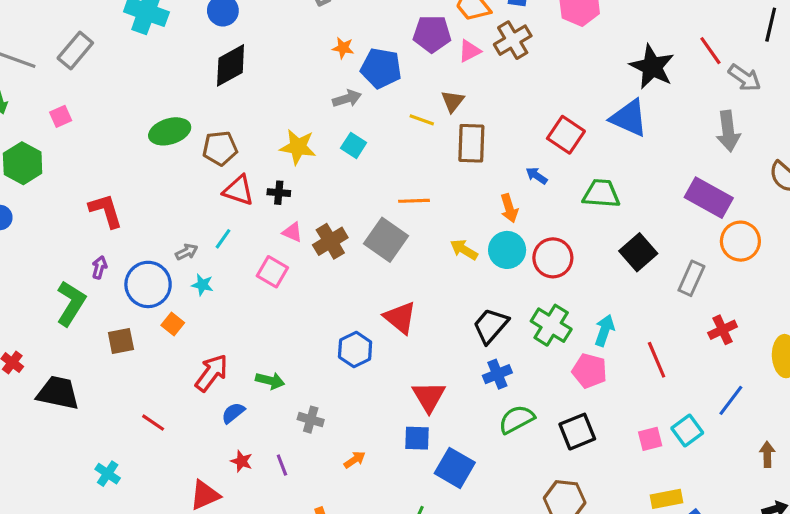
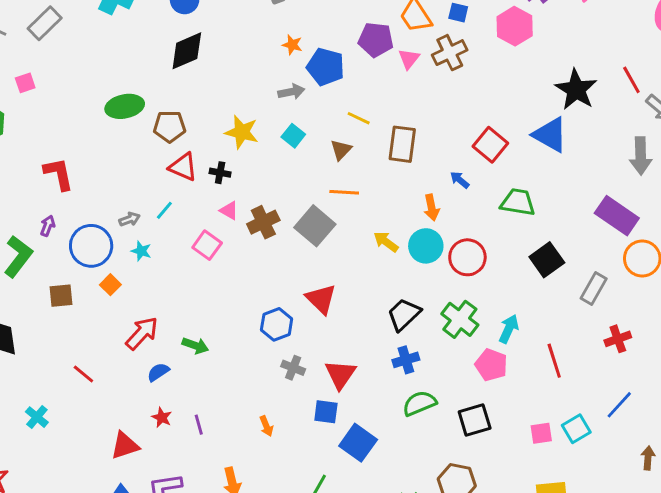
pink triangle: (470, 51) -> (409, 59), turned -30
brown triangle: (453, 101) -> (341, 150), moved
gray cross: (311, 420) -> (293, 368), moved
orange arrow: (355, 460) -> (266, 426), turned 96

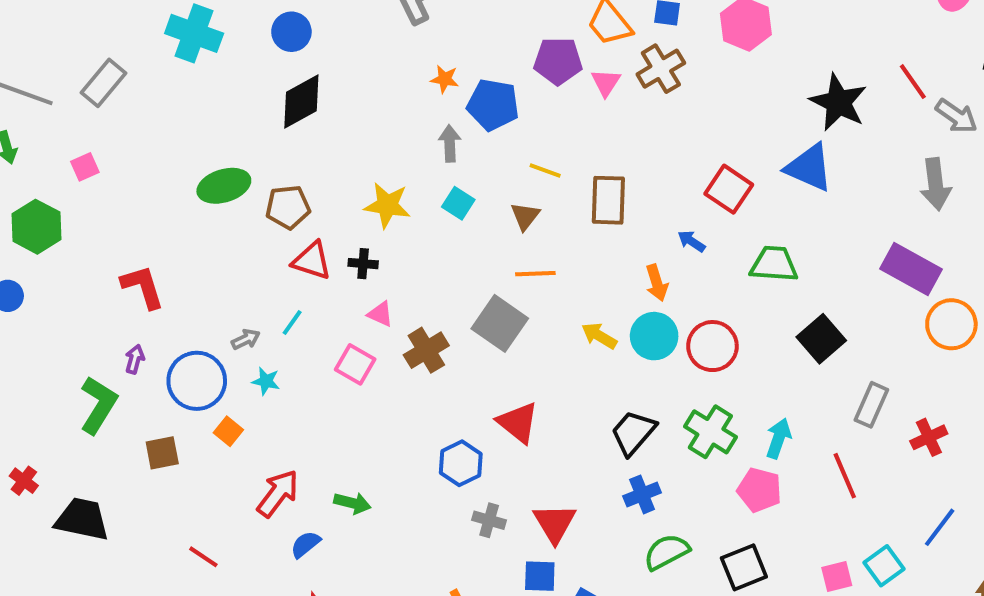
gray arrow: (291, 92) -> (450, 143), turned -75
brown cross: (263, 222) -> (426, 350), moved
gray rectangle: (594, 289) -> (871, 405), moved

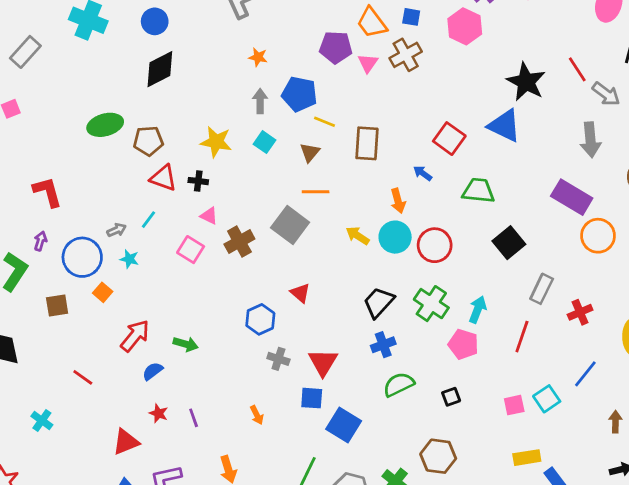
blue pentagon: (493, 105) -> (299, 94), moved
red triangle: (518, 423) -> (300, 293), size x0.7
red line: (845, 476) -> (522, 337), turned 40
black square: (744, 567) -> (451, 397), size x0.6

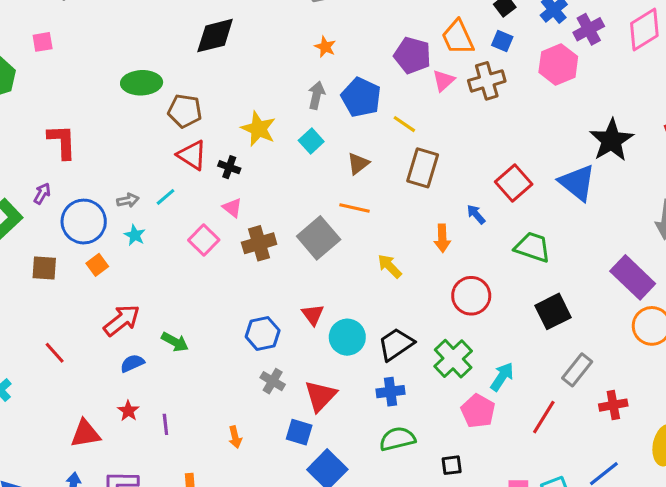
yellow line: (324, 122) -> (404, 124), moved
cyan circle: (395, 237) -> (347, 337), moved

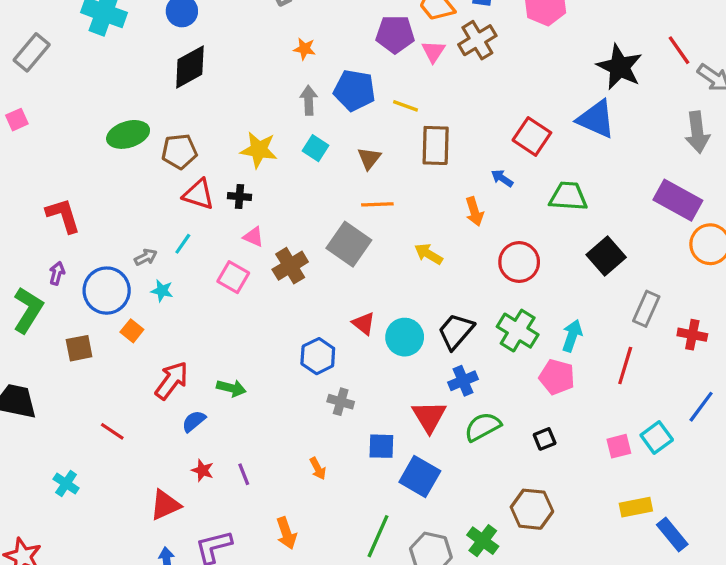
red triangle: (320, 396) -> (429, 417), moved
red cross: (613, 405) -> (692, 335), turned 36

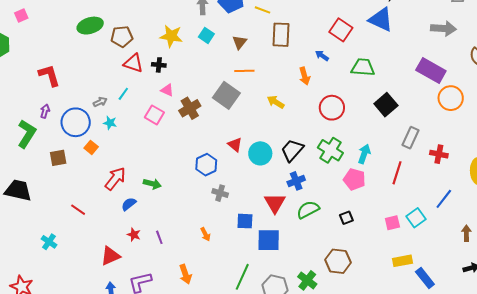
gray arrow: (697, 132) -> (444, 28), turned -80
blue square: (420, 476) -> (269, 240), turned -30

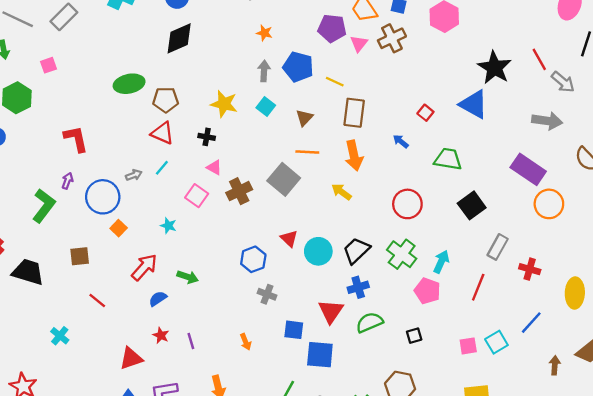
red square: (341, 30) -> (425, 113), size x0.6
red triangle: (133, 63) -> (163, 133), moved
orange arrow: (305, 76) -> (354, 156), moved, size x1.4
cyan star: (110, 123) -> (168, 226), moved
brown square: (58, 158) -> (80, 256), moved

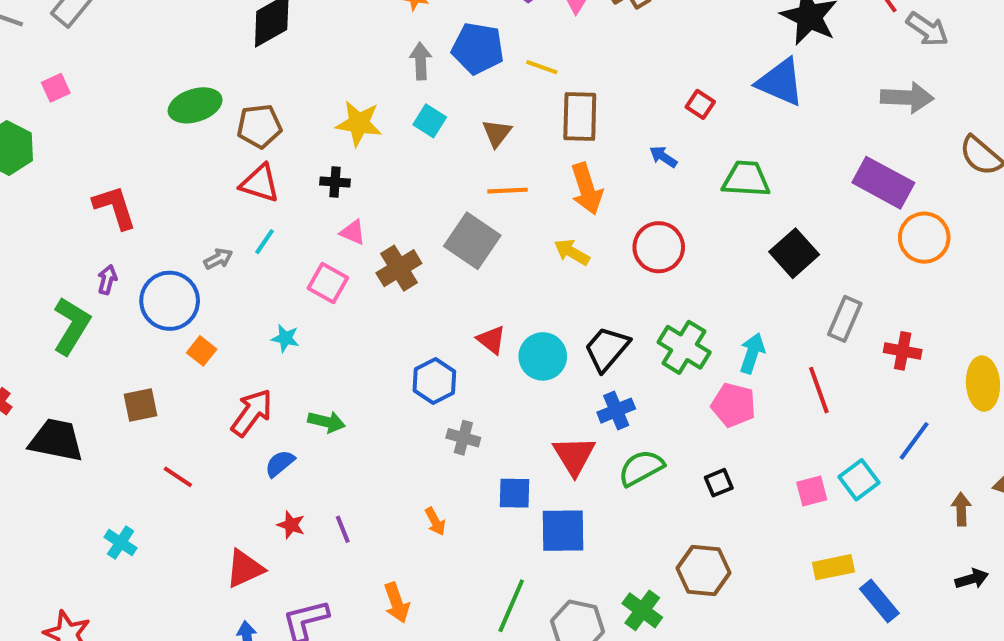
red circle: (407, 204) -> (659, 247), moved
red line: (478, 287) -> (819, 390), turned -36

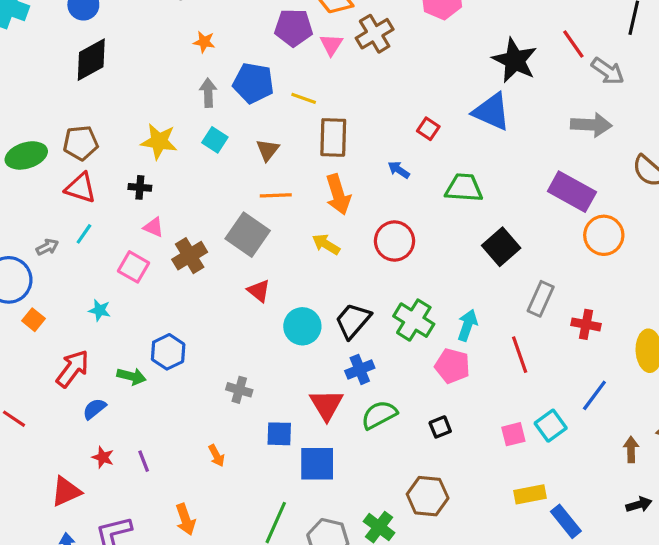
green ellipse: (195, 105) -> (26, 155), moved
red triangle: (491, 340) -> (259, 291), moved
blue hexagon: (434, 381) -> (168, 352), moved

